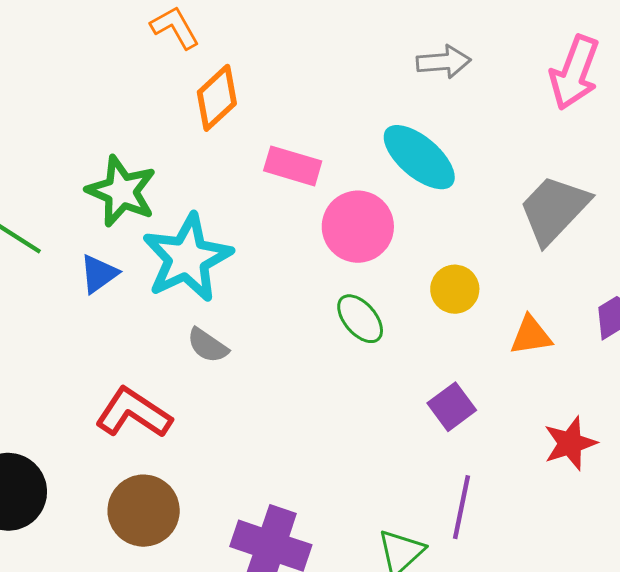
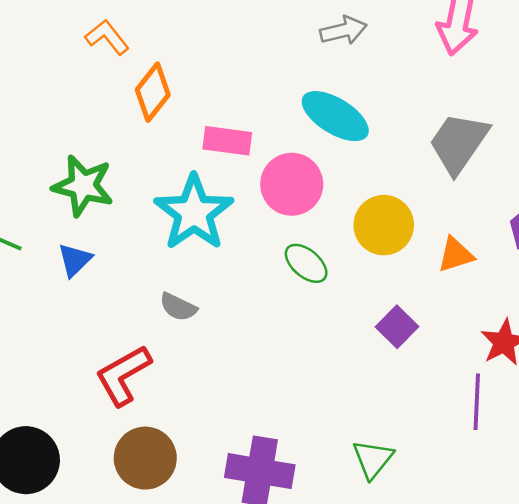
cyan star: (187, 258) -> (194, 213), moved
yellow circle: (455, 289) -> (384, 225), size x1.4
red L-shape: (133, 413) -> (123, 375), turned -54
purple line: (462, 507) -> (477, 402), moved

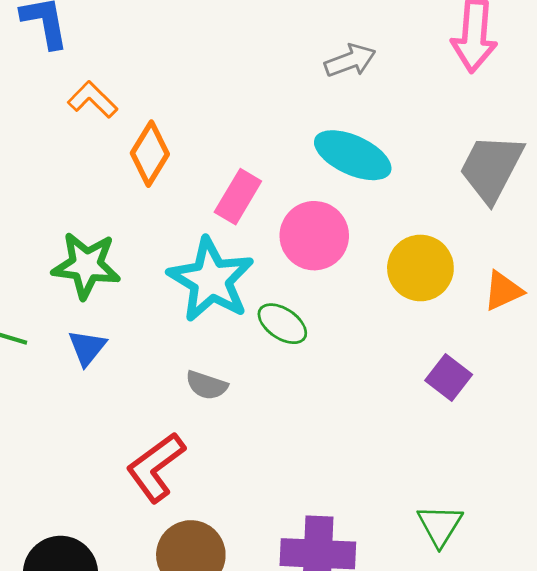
pink rectangle: (227, 141) -> (238, 197), turned -60
green ellipse: (306, 263) -> (282, 324), moved

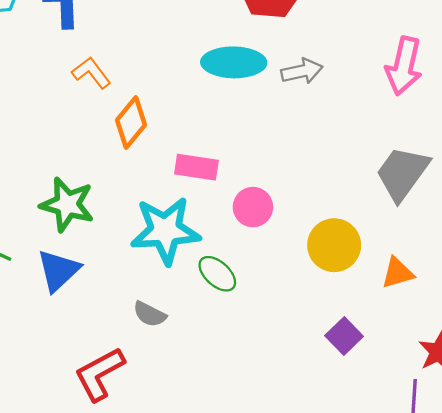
cyan ellipse: (353, 155) -> (234, 62), moved, turned -32
pink rectangle: (238, 197) -> (196, 167), turned 60
pink circle: (314, 236) -> (253, 207), size x0.7
cyan star: (211, 280) -> (165, 230), turned 30
blue triangle: (87, 348) -> (58, 270), size x1.4

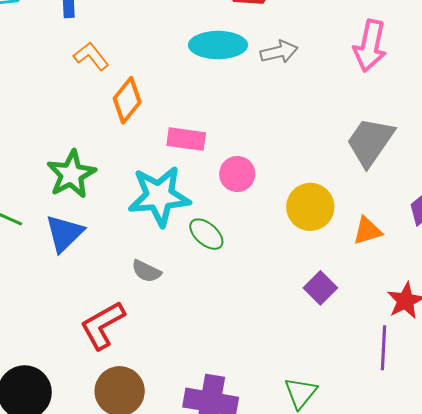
green star: (67, 204) -> (71, 174), turned 30

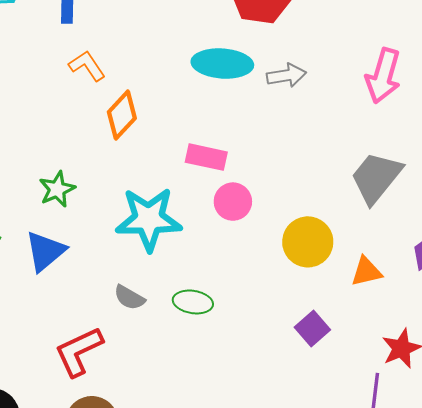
pink rectangle: (186, 139) -> (206, 157), moved
green star: (71, 174) -> (57, 189), size x0.7
green ellipse: (206, 234) -> (193, 302), moved, turned -36

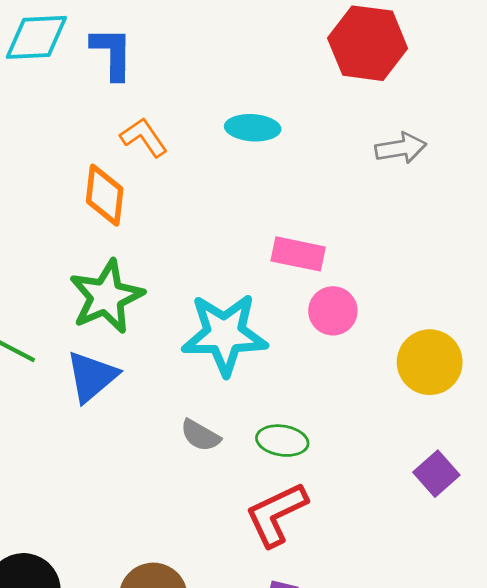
cyan ellipse: (222, 64) -> (253, 128), moved, size x0.7
orange diamond: (122, 115) -> (105, 195), moved, turned -36
green star: (57, 189) -> (106, 297), size x1.6
red L-shape: (79, 351) -> (276, 514), moved

